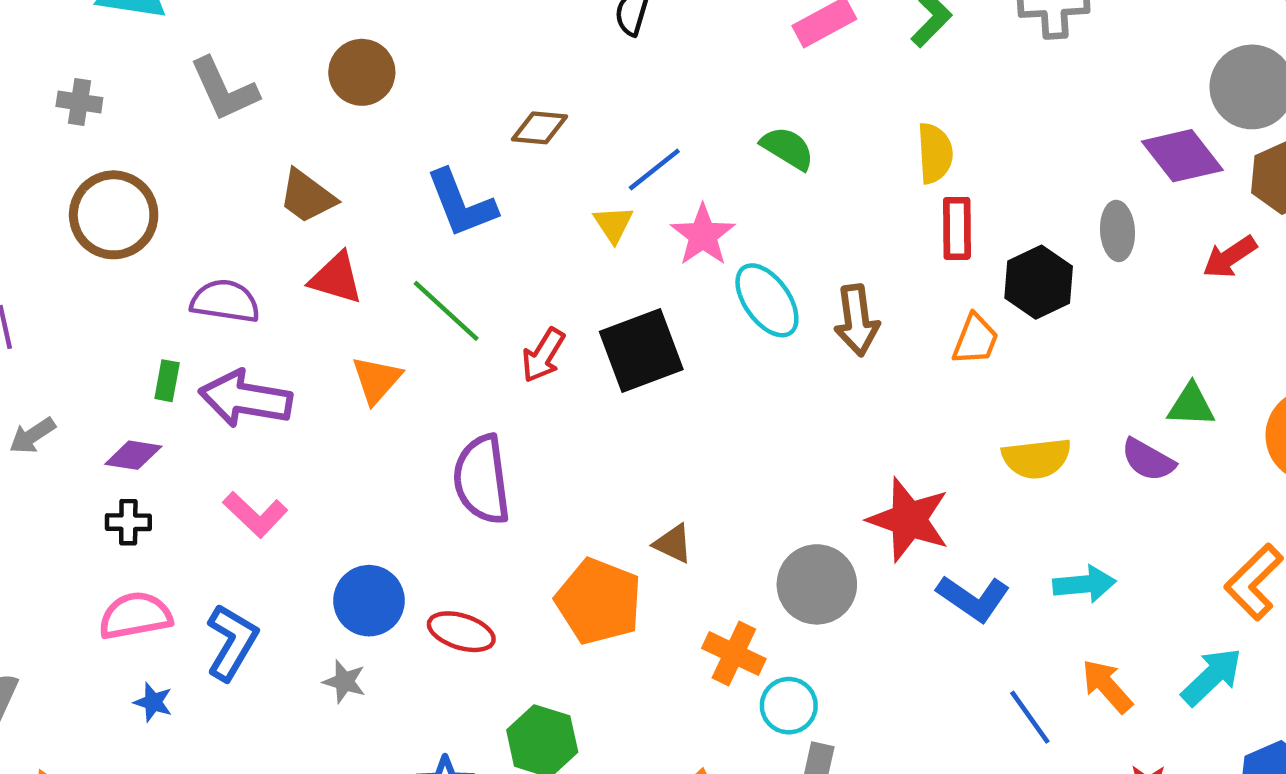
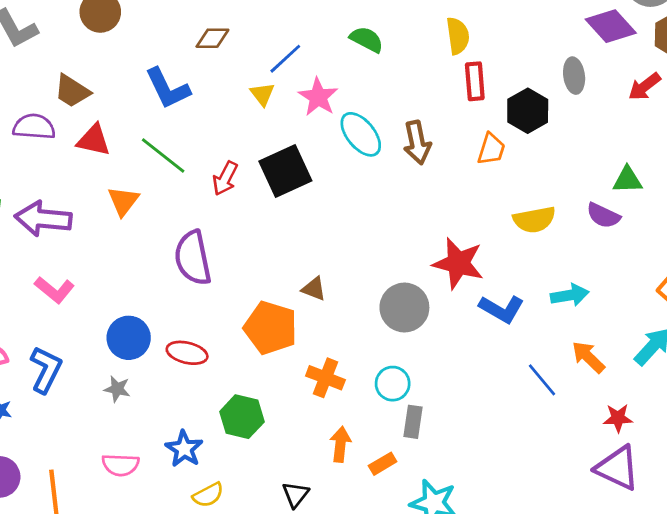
purple semicircle: (225, 301) -> (34, 127), moved
orange cross: (734, 654) -> (325, 378), moved

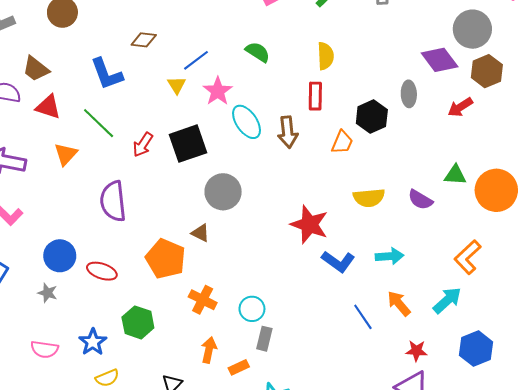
red rectangle: (475, 81) -> (315, 96), moved
green triangle: (627, 180) -> (455, 175), moved
gray circle: (404, 308) -> (223, 192), moved

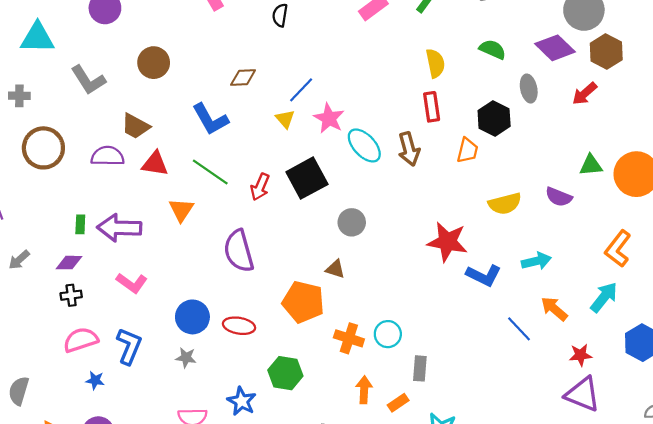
green semicircle: (258, 52) -> (493, 49), moved
gray circle: (223, 192) -> (352, 222), size x0.7
cyan circle: (252, 309) -> (388, 334), moved

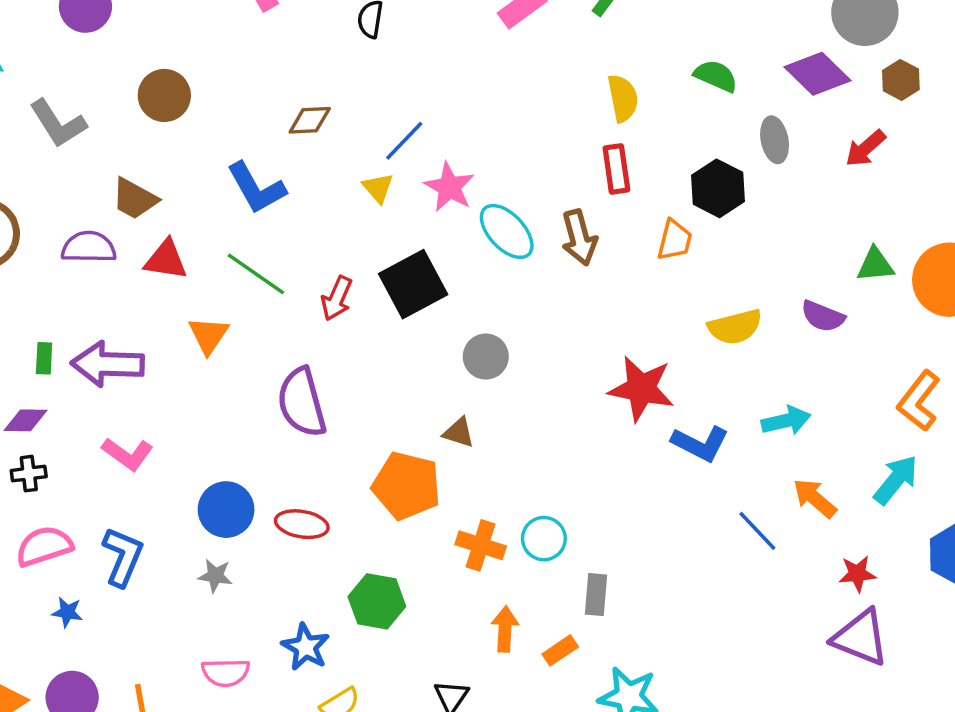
brown hexagon: (606, 51) -> (901, 80), size x0.7

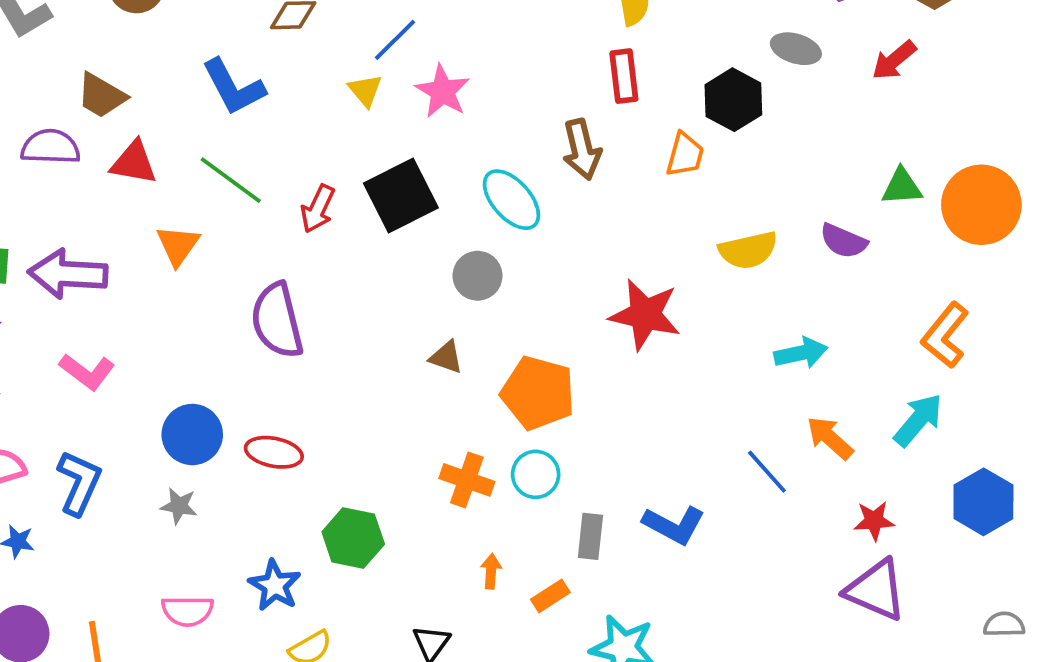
gray ellipse: (775, 140) -> (796, 49), turned -63
cyan ellipse: (507, 231) -> (511, 200), moved
blue L-shape: (700, 443) -> (674, 525), moved
orange pentagon: (406, 486) -> (538, 393), moved
orange arrow: (505, 629) -> (491, 571), size x0.7

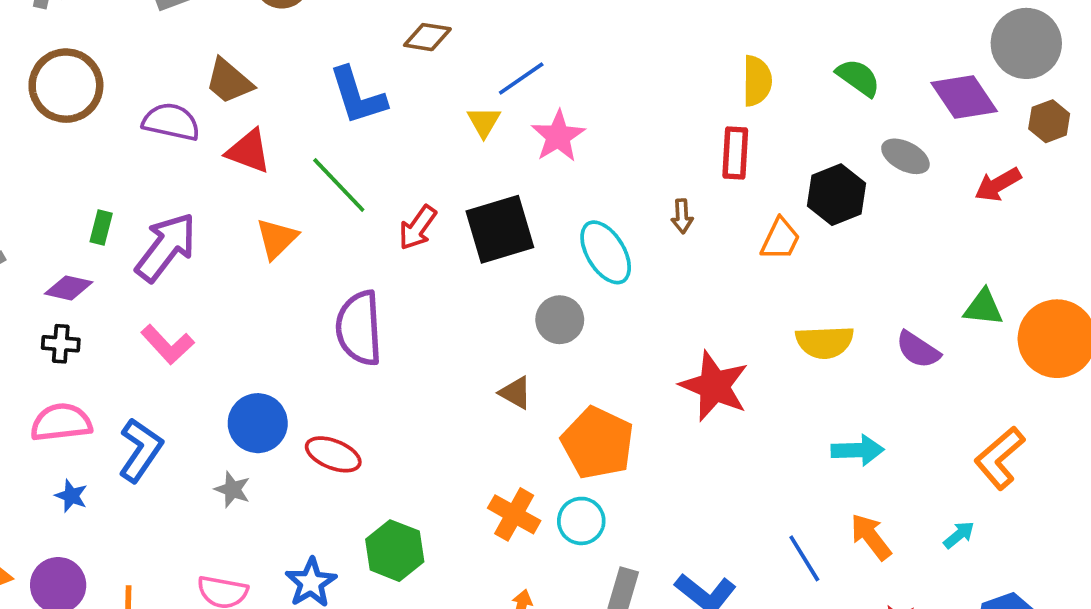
brown arrow: (582, 149) -> (682, 216), size x0.6
purple arrow: (68, 274) -> (166, 247), turned 114
cyan arrow: (918, 420) -> (959, 535), size x0.6

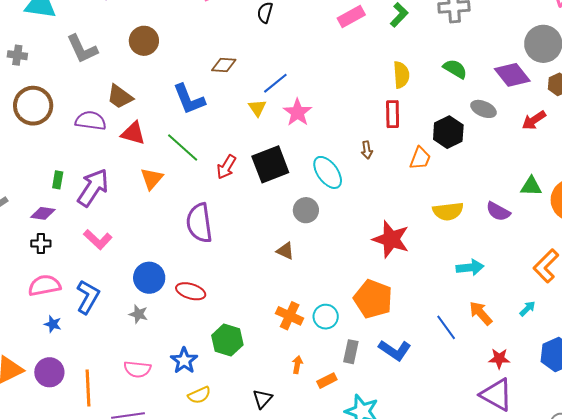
orange pentagon: (598, 443) -> (373, 299), moved

